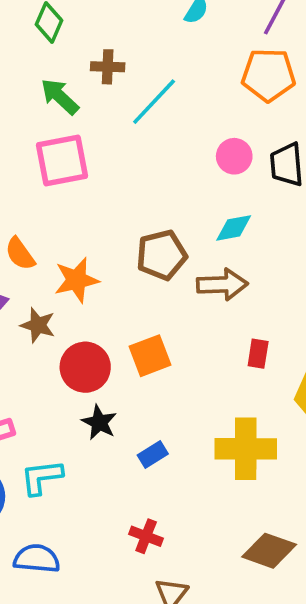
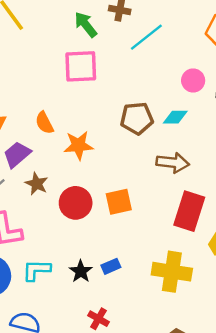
cyan diamond: (234, 228) -> (175, 117), moved
brown pentagon: (162, 255) -> (137, 118), moved
brown star: (38, 325) -> (37, 184), moved
red rectangle: (258, 354) -> (189, 211), size x2.0
black star: (99, 422) -> (81, 271), moved

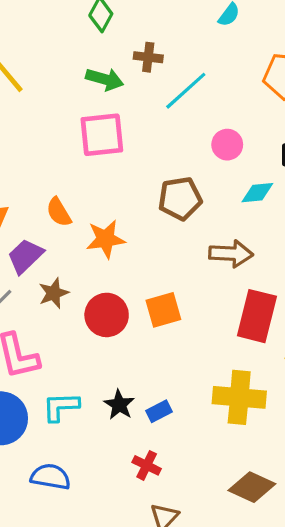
green arrow: (86, 25) -> (105, 79), turned 148
pink circle: (193, 80) -> (227, 145), moved
cyan diamond: (175, 117) -> (257, 193), moved
brown star: (37, 184) -> (54, 293), turned 30
blue rectangle: (111, 266) -> (159, 411), moved

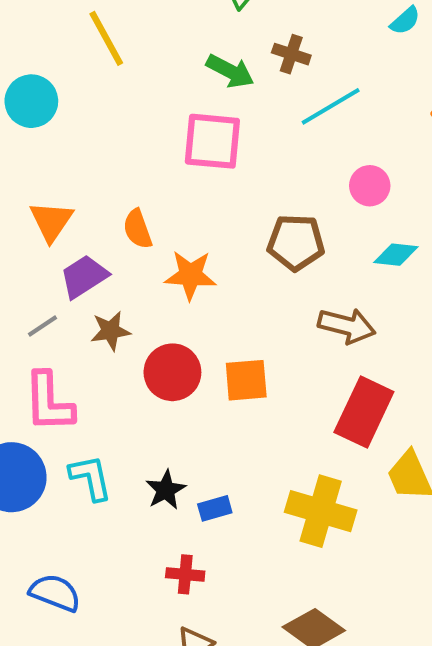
cyan L-shape: (61, 407) -> (91, 478), turned 69
red cross: (147, 465) -> (185, 574), turned -32
blue semicircle: (51, 477) -> (55, 593), moved

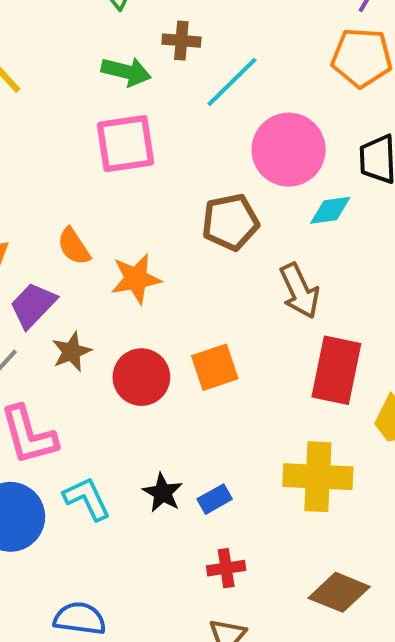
pink circle: (370, 186) -> (289, 150), size x1.8
brown arrow: (347, 326) -> (299, 291), turned 64
red cross: (185, 574) -> (226, 568), moved

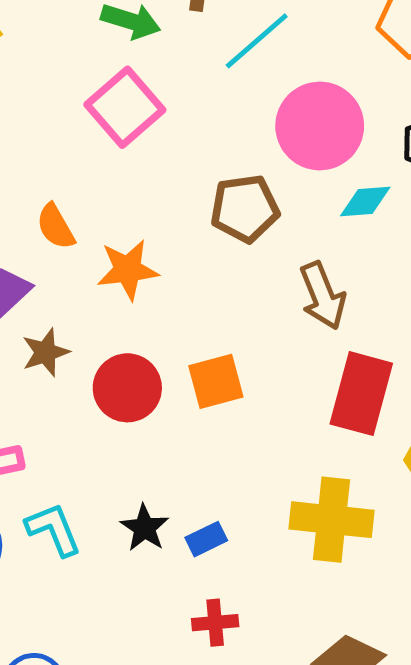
pink square: (126, 144) -> (125, 107), turned -36

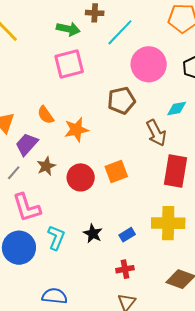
pink square: (125, 107) -> (69, 64), turned 32
cyan diamond: (365, 202) -> (177, 109), moved
cyan L-shape: (53, 529) -> (56, 238), turned 50
blue rectangle: (206, 539) -> (127, 235), moved

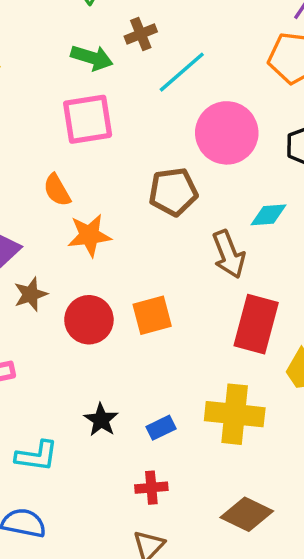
brown cross: (95, 13) -> (141, 34), turned -30
orange semicircle: (46, 115) -> (57, 190), moved
cyan L-shape: (56, 238) -> (37, 456), moved, turned 70

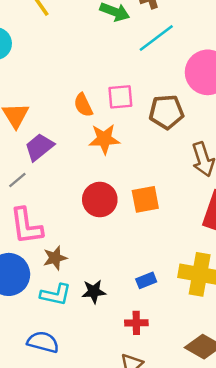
cyan line: (182, 72) -> (156, 38), moved
pink square: (88, 119) -> (120, 97), moved, size x0.7
brown star: (31, 294) -> (55, 258), moved
black star: (101, 420) -> (94, 292), moved, turned 30

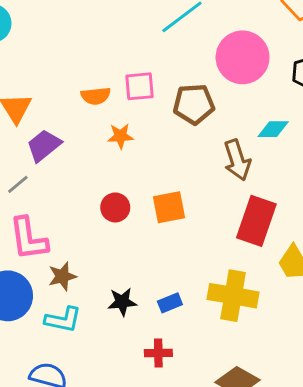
orange semicircle: (83, 105) -> (96, 96), turned -70
orange star: (104, 139) -> (120, 136), size x0.7
red circle: (100, 200) -> (115, 207), size x0.7
black star: (94, 292) -> (122, 302), moved

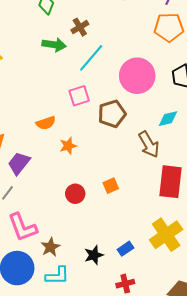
pink square: (139, 86) -> (79, 96), moved
orange square: (169, 207) -> (111, 186), size x0.7
yellow cross: (233, 296) -> (166, 235), turned -32

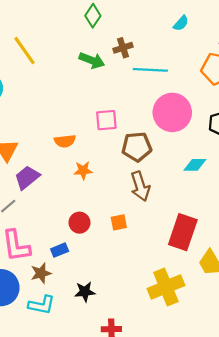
cyan line: (91, 58) -> (150, 70), moved, turned 40
brown arrow: (149, 144) -> (140, 186), moved
blue rectangle: (125, 249) -> (60, 250), moved

